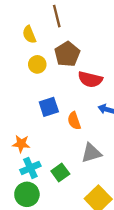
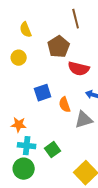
brown line: (57, 16) -> (76, 19), moved
yellow circle: (37, 64) -> (19, 58), moved
gray triangle: (91, 153) -> (84, 120), moved
cyan cross: (30, 168) -> (27, 146), turned 30

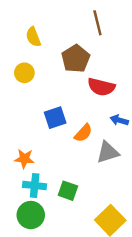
orange semicircle: (65, 105) -> (83, 133), turned -119
green square: (53, 150) -> (68, 191), turned -35

